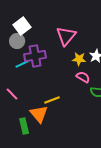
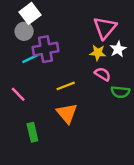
pink triangle: (66, 36) -> (105, 28), moved
yellow line: (52, 100) -> (66, 86), moved
orange triangle: (39, 114) -> (67, 113), moved

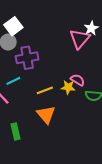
white star: (118, 49) -> (91, 28), moved
yellow star: (98, 53) -> (68, 87), moved
cyan line: (30, 59) -> (13, 81), moved

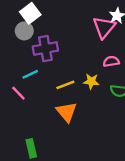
pink semicircle: (78, 80) -> (111, 61), moved, turned -40
green rectangle: (16, 131) -> (31, 148), moved

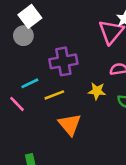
purple cross: (45, 49) -> (63, 61), moved
yellow line: (65, 85) -> (54, 95), moved

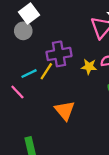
yellow star: (97, 91) -> (89, 67), moved
yellow line: (54, 95) -> (46, 71), moved, turned -36

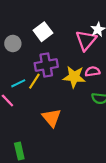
white square: (29, 14) -> (43, 32), moved
yellow star: (89, 67) -> (74, 77), size x1.5

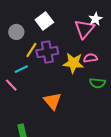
yellow line: (34, 81) -> (31, 50), moved

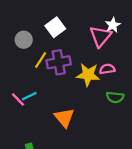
cyan line: (21, 69) -> (29, 96), moved

